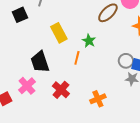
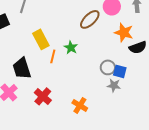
orange line: (77, 58) -> (53, 56), moved
orange cross: (98, 99) -> (80, 105), turned -35

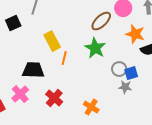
green star: (71, 47) -> (95, 48), moved, size x1.5
black trapezoid: (22, 68) -> (33, 70), turned 110
blue square: (120, 71) -> (131, 73), turned -32

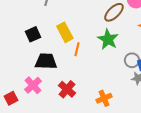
black square: (13, 23) -> (33, 34), moved
orange cross: (91, 107) -> (104, 98), turned 35

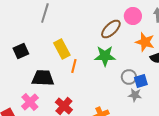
black square: (33, 34) -> (21, 51), moved
green star: (108, 39) -> (105, 56), turned -30

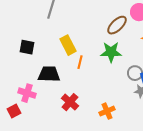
black square: (21, 51) -> (27, 47), turned 35
pink cross: (30, 102) -> (27, 93), moved, turned -30

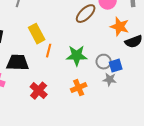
green star: (111, 52) -> (77, 56), moved
orange cross: (107, 111) -> (79, 88), moved

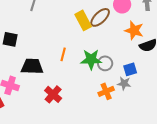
yellow rectangle: (37, 34) -> (83, 20), moved
gray circle: (104, 62) -> (105, 63), moved
orange cross: (79, 88) -> (106, 91), moved

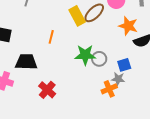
orange line: (63, 54) -> (51, 37), moved
orange cross: (106, 91) -> (109, 89), moved

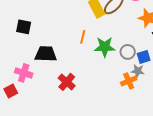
orange line: (51, 37) -> (83, 37), moved
gray circle: (99, 59) -> (128, 52), moved

